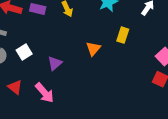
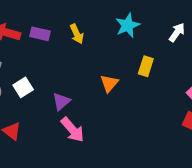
pink arrow: (45, 93) -> (73, 130), moved

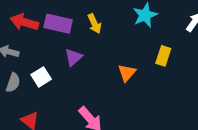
purple rectangle: (40, 34) -> (58, 24), size x1.4
purple triangle: (61, 102) -> (73, 57), moved

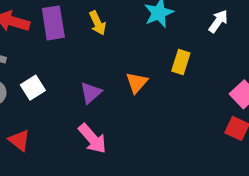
purple rectangle: (58, 24) -> (53, 23), turned 68
purple triangle: (73, 57) -> (91, 93), moved

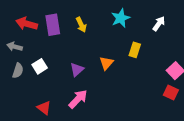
pink arrow: (92, 139) -> (78, 99), turned -95
red triangle: (19, 140) -> (44, 108), moved

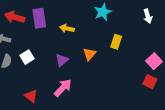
white arrow: (159, 24) -> (148, 16), moved, turned 128
yellow arrow: (81, 25) -> (67, 28), moved, turned 128

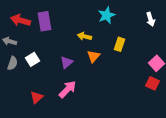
yellow arrow: (67, 28) -> (84, 36), moved
red triangle: (31, 96) -> (36, 97), turned 40

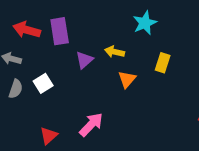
purple triangle: (66, 62) -> (84, 60), moved

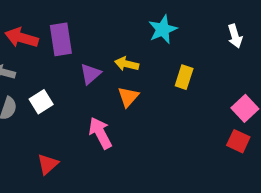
orange triangle: (127, 79) -> (128, 97), moved
pink arrow: (91, 125) -> (100, 133), moved, turned -72

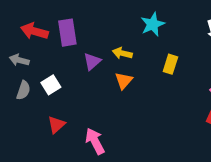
pink arrow: (100, 133) -> (95, 141), moved
red triangle: (48, 164) -> (56, 125), moved

